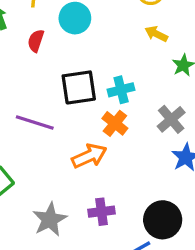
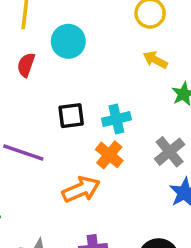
black square: (79, 87) -> (71, 116), size x0.7

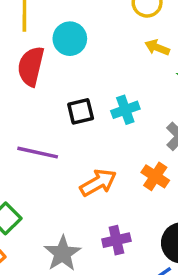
red semicircle: (26, 65) -> (31, 66), size x1.6
orange cross: (109, 155) -> (155, 176), moved

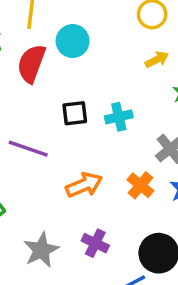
yellow arrow: (157, 47) -> (157, 60), turned 125
purple cross: (116, 240) -> (95, 243), turned 32

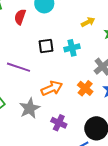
yellow arrow: (157, 60) -> (88, 22), moved
red semicircle: (31, 64) -> (20, 17), size x0.7
gray star: (41, 250) -> (30, 108), moved

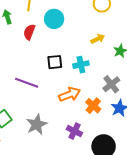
orange arrow: (52, 88) -> (70, 94), moved
purple cross: (59, 123) -> (74, 131), moved

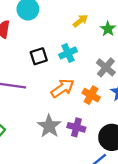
gray star: (37, 124) -> (49, 126), moved

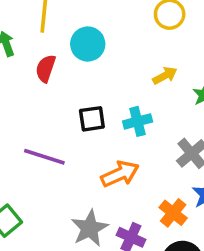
orange cross: (91, 95) -> (173, 213), moved

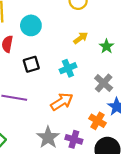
black square: (92, 119) -> (31, 64), moved

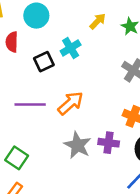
cyan cross: (68, 68) -> (71, 48), moved
orange arrow: (62, 102) -> (71, 103), moved

